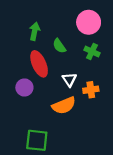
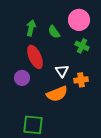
green semicircle: (59, 46) -> (54, 32), moved

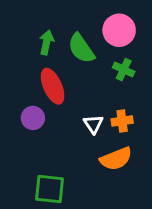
green semicircle: (54, 32) -> (81, 48), size x1.5
white triangle: (62, 71) -> (93, 124), moved
orange semicircle: (57, 94) -> (116, 159), moved

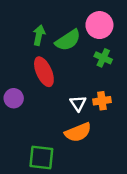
green semicircle: (81, 48) -> (68, 40), turned -88
purple circle: (33, 118) -> (14, 98), moved
orange semicircle: (116, 159) -> (78, 132), moved

